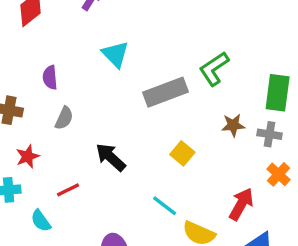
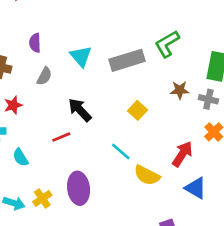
cyan triangle: (115, 54) -> (81, 56), moved
red line: (68, 190) -> (61, 137), moved

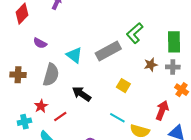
purple semicircle: (35, 43) -> (40, 43), moved, turned -48
gray semicircle: (44, 76) -> (51, 75), size x1.6
red star: (13, 105) -> (41, 106), moved
red line: (61, 137) -> (60, 117), moved

